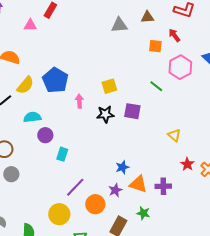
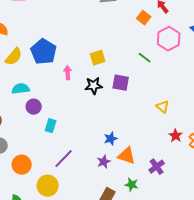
orange square: (155, 46) -> (144, 18), turned 32
purple cross: (163, 186) -> (157, 167), moved, turned -35
orange circle: (95, 204) -> (22, 165), moved

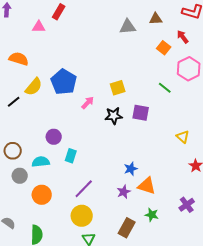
pink arrow: (68, 73) -> (88, 103), turned 48
cyan semicircle: (21, 89) -> (41, 162), moved
purple cross: (157, 167) -> (187, 205), moved
yellow circle: (48, 186) -> (82, 216), moved

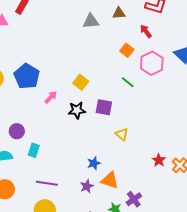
orange square: (164, 48) -> (127, 50), moved
yellow square: (118, 88) -> (81, 82), turned -35
yellow triangle: (183, 137) -> (122, 134), moved
purple line: (84, 189) -> (47, 183), turned 55
purple cross: (187, 205) -> (134, 199), moved

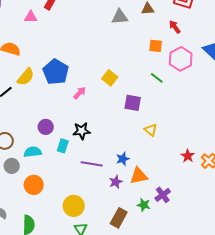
orange square: (127, 50) -> (156, 46), turned -32
black star: (77, 110) -> (82, 131), moved
orange triangle: (110, 180) -> (139, 176), turned -30
purple line: (47, 183) -> (92, 164), moved

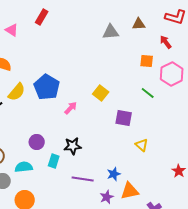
pink triangle: (31, 17) -> (12, 30), moved, turned 32

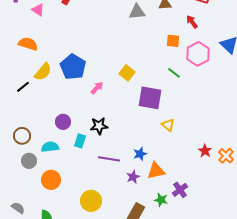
purple square: (124, 118) -> (150, 98), size x1.4

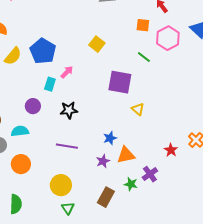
yellow square: (127, 73) -> (97, 44), moved
cyan rectangle: (80, 141) -> (50, 84), moved
red star: (205, 151) -> (171, 150), moved
purple line: (109, 159) -> (67, 146), moved

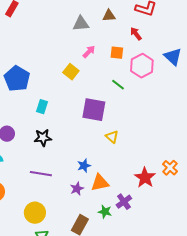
pink arrow: (67, 72) -> (89, 52), moved
cyan rectangle: (50, 84) -> (42, 107), moved
red star: (171, 150) -> (145, 178), size x1.5

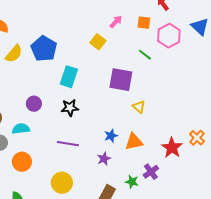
cyan rectangle: (42, 107) -> (69, 77), size x1.5
orange triangle: (100, 183) -> (134, 142), moved

